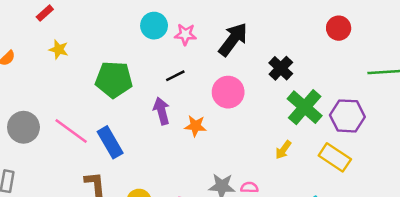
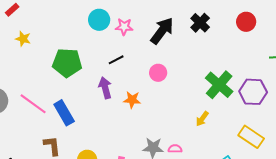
black cross: (281, 68) -> (200, 23), moved
pink circle: (228, 92) -> (158, 73), size x0.7
yellow rectangle: (335, 157) -> (251, 137), moved

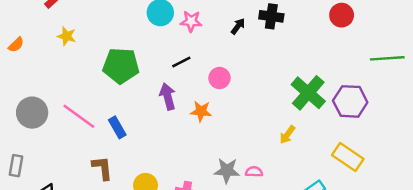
black cross: (200, 23) -> (271, 16), moved, turned -36
black arrow: (162, 31) -> (238, 26), size x0.5
pink circle: (158, 73) -> (219, 78), moved
blue rectangle: (64, 113) -> (117, 127), size x0.7

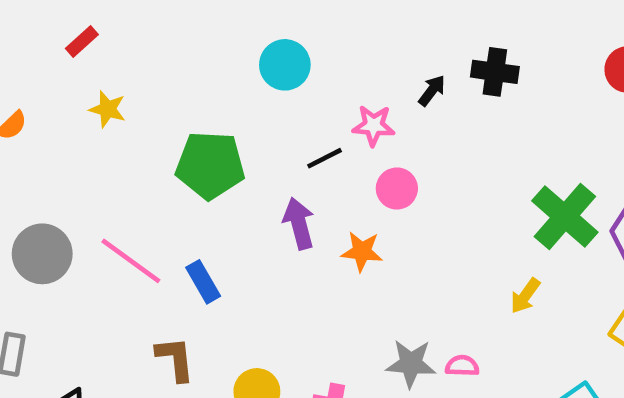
pink star: (191, 21) -> (374, 126), moved

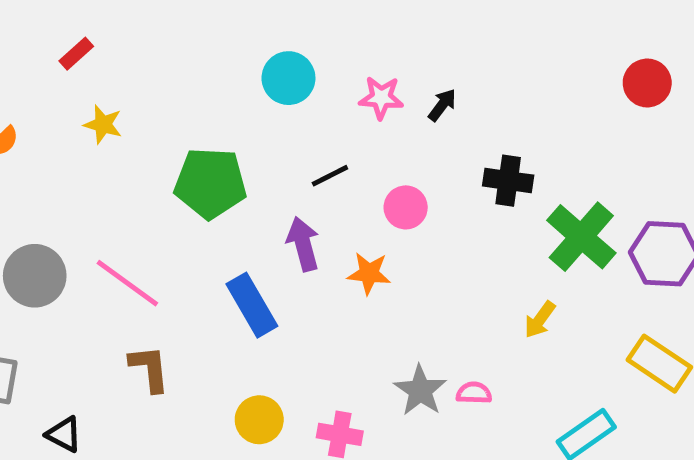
black cross: (495, 72) -> (508, 181), moved
pink star: (374, 126) -> (381, 98), moved
blue rectangle: (203, 282) -> (252, 305), moved, size x1.4
brown L-shape: (175, 359) -> (149, 368), moved
gray star: (411, 363) -> (420, 390), turned 30

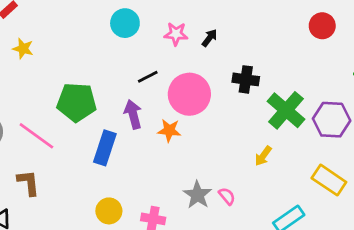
green pentagon: (210, 183) -> (77, 102), moved
pink circle: (406, 207) -> (189, 94), size x1.8
blue rectangle: (252, 305) -> (105, 148), turned 48
brown L-shape: (149, 368) -> (28, 183), moved
pink semicircle: (474, 393) -> (227, 196), turned 48

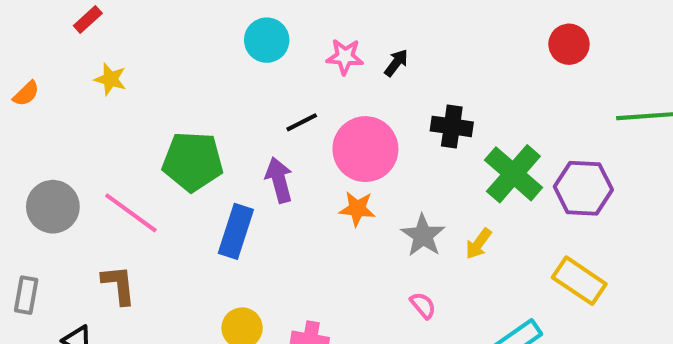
orange star: (169, 130) -> (357, 209), moved
gray star: (197, 195) -> (423, 235), moved

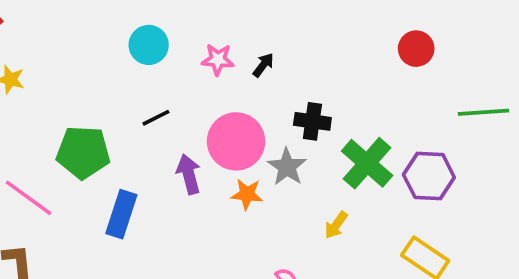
black line: (302, 122) -> (156, 118), moved
purple arrow: (279, 180) -> (189, 174), moved
orange star: (357, 209) -> (247, 194), moved
gray star: (423, 235) -> (287, 167), moved

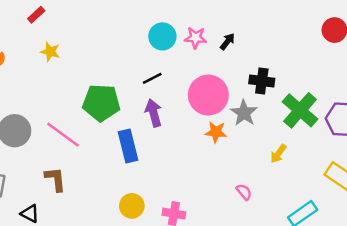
cyan circle: (149, 45) -> (162, 36), moved
purple arrow: (189, 174) -> (153, 113), moved
blue rectangle: (121, 214) -> (128, 146), turned -32

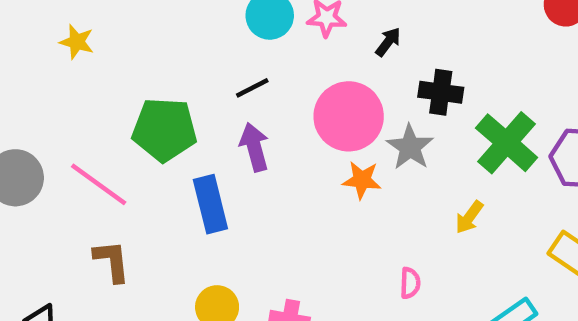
black arrow: (227, 42) -> (388, 42), moved
brown L-shape: (55, 179) -> (112, 261), moved
pink semicircle: (244, 192) -> (410, 283), turned 42

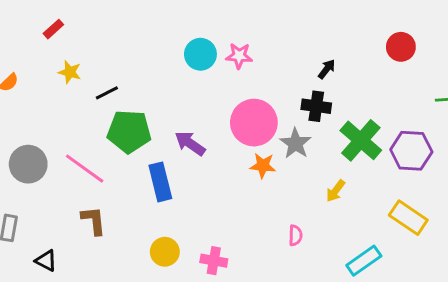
black arrow: (388, 42) -> (327, 69), moved
black line: (252, 88) -> (107, 93), moved
purple arrow: (254, 147) -> (190, 143), turned -40

